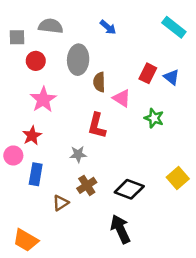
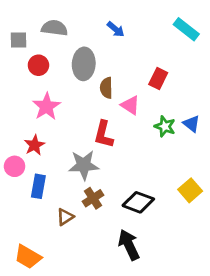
blue triangle: (171, 77) -> (191, 124), moved
gray star: (78, 154) -> (84, 165), size x1.6

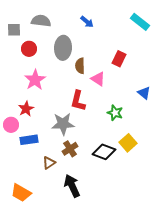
green star: (165, 126) -> (115, 113), moved
blue rectangle: (38, 186) -> (29, 140), turned 72
yellow square: (190, 190) -> (128, 143), moved
black arrow: (129, 245) -> (72, 186), moved

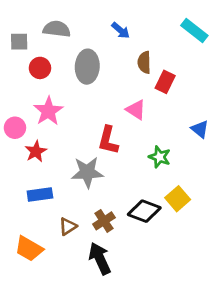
brown semicircle: (80, 66) -> (144, 62), moved
pink circle: (11, 125) -> (15, 128), moved
brown cross: (70, 149) -> (104, 221), moved
orange trapezoid: (21, 193) -> (29, 249), moved

